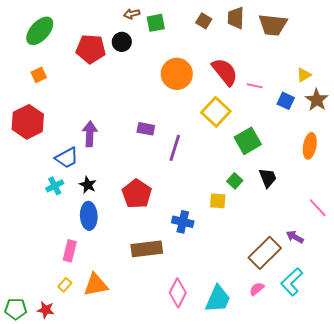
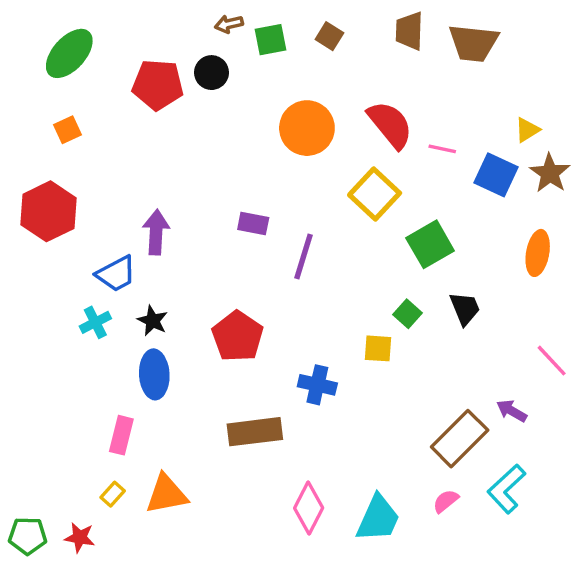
brown square: (204, 21) -> (329, 36), moved
blue square: (286, 101) -> (496, 175), size x1.4

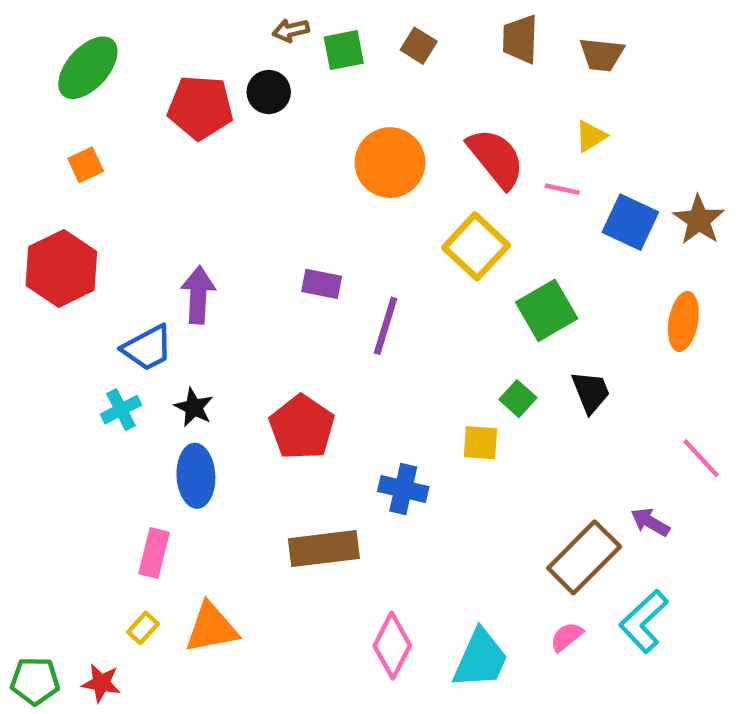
brown trapezoid: (473, 43) -> (602, 55), size x0.7
yellow triangle: (527, 130) -> (591, 136), moved

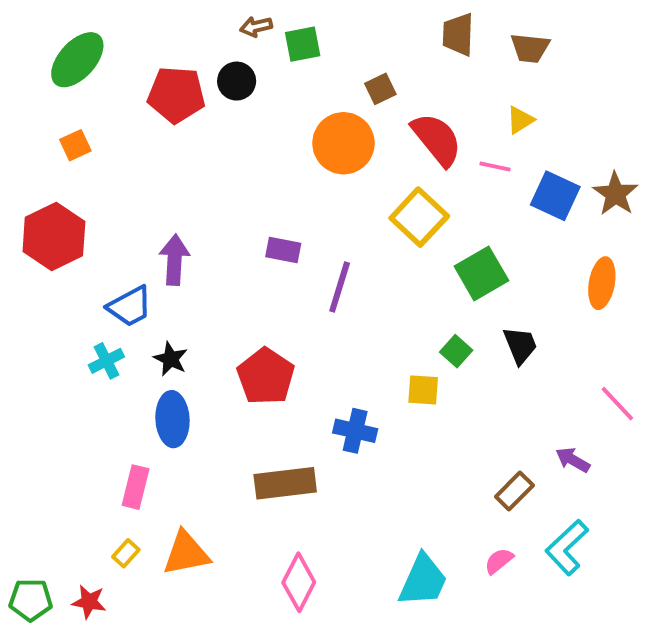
brown square: (419, 46) -> (380, 89), moved, turned 32
brown rectangle: (584, 557) -> (514, 491), size x0.6
pink diamond: (392, 646) -> (299, 582), moved

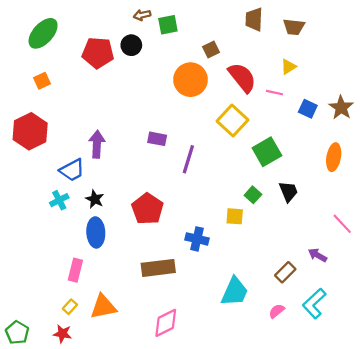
blue square: (555, 196) -> (308, 109), size x0.7
cyan trapezoid: (423, 580) -> (235, 292), moved
pink diamond: (299, 582) -> (166, 323), turned 36
green pentagon: (31, 600) -> (17, 333), turned 30
red star: (89, 602) -> (62, 334), moved

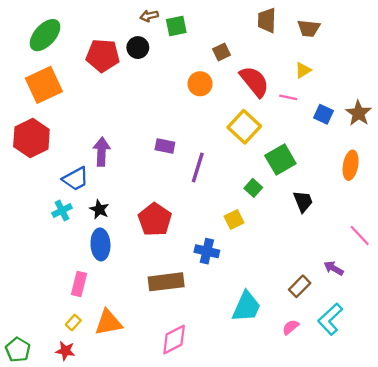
orange circle: (191, 80) -> (200, 84), size x0.7
orange square: (42, 81) -> (44, 85), size x2.0
green square: (253, 195) -> (253, 188), moved
yellow square: (235, 216) -> (234, 220), moved, turned -30

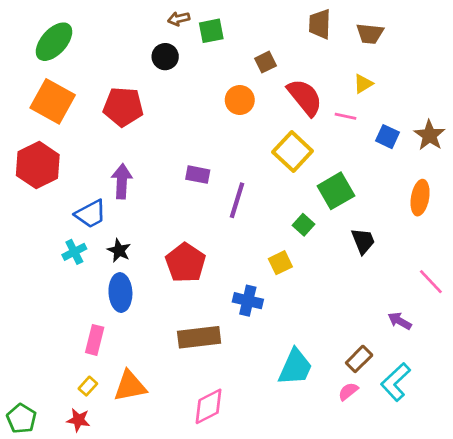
red pentagon: (103, 55) -> (123, 107), moved
orange square: (44, 85) -> (53, 101), turned -36
brown rectangle: (300, 286) -> (359, 359), moved

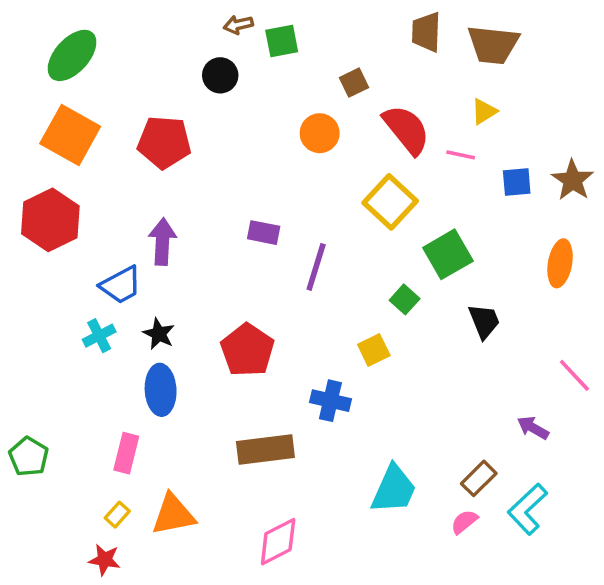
brown trapezoid: (370, 34) -> (493, 45), size x1.4
blue square: (388, 137) -> (517, 182), turned -30
green pentagon: (21, 419) -> (29, 457), moved

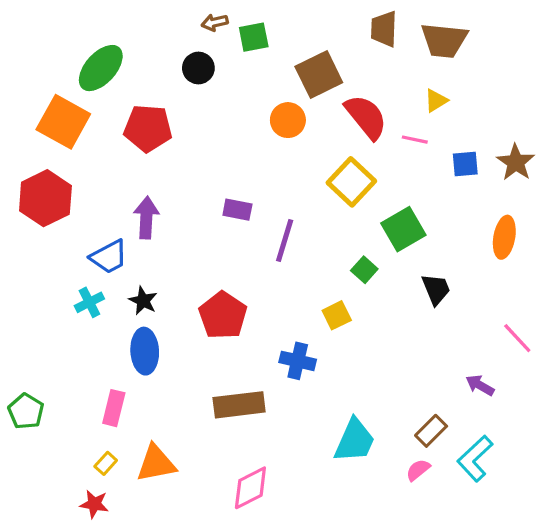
green ellipse: (72, 55) -> (101, 68), moved
brown square: (354, 83) -> (319, 75), size x1.8

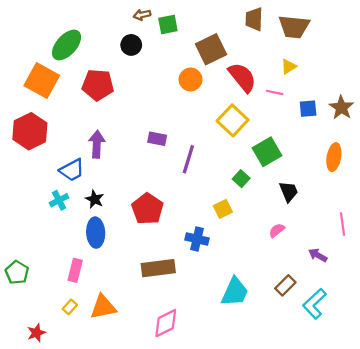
pink line: (517, 338) -> (343, 224), turned 35
pink semicircle: (418, 470) -> (277, 230), moved
red star: (94, 504) -> (36, 333), moved, turned -30

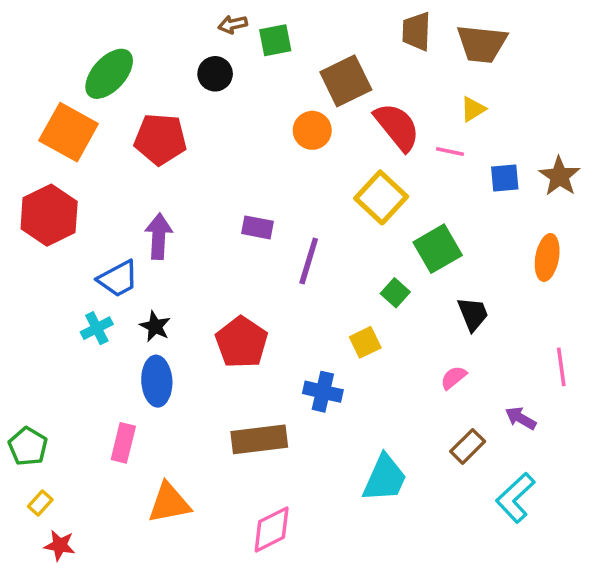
brown rectangle: (285, 285) -> (468, 446), moved
yellow rectangle: (70, 307) -> (40, 503), moved
red star: (36, 333) -> (60, 545), turned 30

